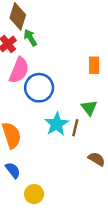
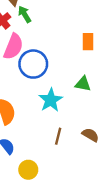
green triangle: (89, 108) -> (83, 84), turned -42
brown line: (75, 128) -> (58, 136), moved

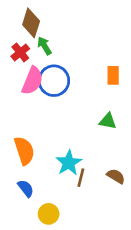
blue circle: (33, 64) -> (54, 81), moved
cyan star: (51, 100) -> (69, 163), moved

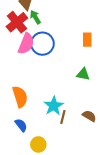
red cross: (20, 52) -> (17, 22), size x1.5

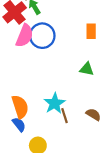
orange semicircle: (20, 97) -> (20, 107), moved
brown line: (63, 117) -> (64, 116), turned -32

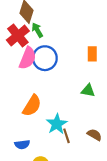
orange semicircle: (20, 107) -> (32, 106), moved, turned 50
blue semicircle: (19, 124) -> (22, 144), turned 120

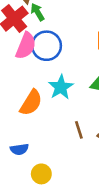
cyan star: (57, 124) -> (61, 87), moved
brown line: (66, 136) -> (79, 130), moved

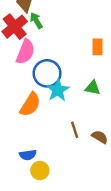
blue circle: (47, 46) -> (47, 73), moved
blue semicircle: (19, 149) -> (28, 155), moved

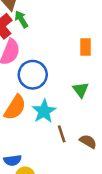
green triangle: (93, 88) -> (81, 90), turned 42
cyan star: (58, 90) -> (44, 111), moved

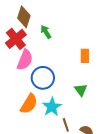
green arrow: (21, 19) -> (46, 32), moved

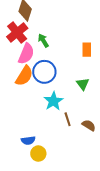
green arrow: (46, 32) -> (43, 41), moved
orange semicircle: (29, 104) -> (24, 76), moved

